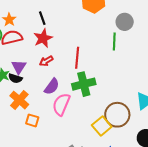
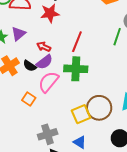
red arrow: (46, 61) -> (44, 47), moved, turned 40
black semicircle: (15, 78) -> (30, 66), moved
orange square: (32, 120) -> (29, 99), moved

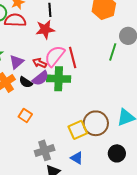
purple triangle: (18, 34) -> (16, 62), moved
red line: (77, 42) -> (73, 57), turned -35
green cross: (76, 69) -> (59, 79), moved
pink semicircle: (48, 82) -> (55, 56), moved

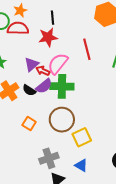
red line: (73, 57) -> (87, 49), moved
purple triangle: (16, 62) -> (32, 64), moved
brown circle: (96, 123) -> (62, 120), moved

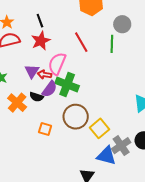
green cross: (62, 86) -> (67, 84), turned 35
gray cross: (49, 158) -> (121, 146), moved
blue triangle: (81, 165) -> (106, 156), size x1.5

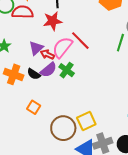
red line: (81, 42) -> (80, 41), moved, turned -30
green cross: (67, 84) -> (67, 70), size x0.7
orange cross: (17, 103) -> (14, 74), turned -36
brown circle: (76, 117) -> (63, 128), moved

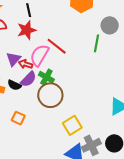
brown circle: (63, 128) -> (50, 95), moved

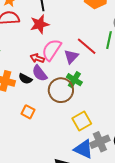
red line: (57, 46) -> (87, 46), moved
purple triangle: (13, 59) -> (71, 57), moved
green cross: (46, 77) -> (74, 80), moved
purple semicircle: (28, 79) -> (40, 73), turned 96

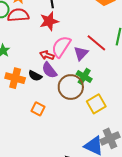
yellow square: (82, 121) -> (96, 104), moved

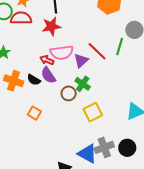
pink semicircle: (61, 47) -> (62, 53), turned -135
brown circle: (71, 87) -> (69, 93), size x0.6

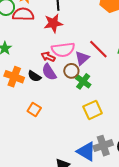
brown circle: (69, 93) -> (71, 71), moved

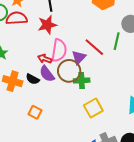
pink semicircle: (63, 50) -> (59, 50), turned -70
brown circle: (71, 71) -> (69, 71), size x1.5
green cross: (83, 81) -> (82, 81), turned -35

